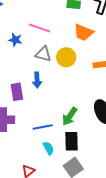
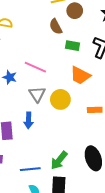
gray triangle: (43, 54) -> (37, 94), turned 36

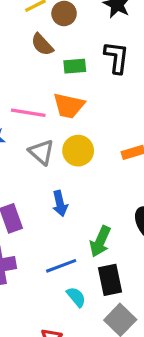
orange trapezoid: (80, 75) -> (69, 106), moved
blue arrow: (29, 120) -> (60, 203), moved

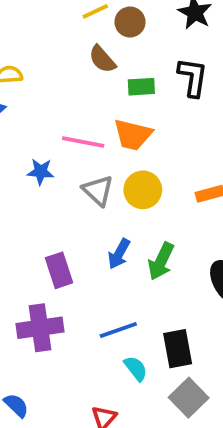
blue arrow: (60, 203) -> (119, 254), turned 40
green arrow: (100, 241) -> (161, 261), moved

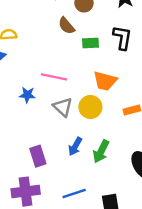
orange trapezoid: (133, 135) -> (105, 81), moved

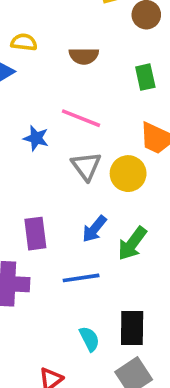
brown semicircle: (66, 26) -> (84, 56), moved, turned -60
green rectangle: (90, 43) -> (145, 77), turned 70
blue line: (74, 194) -> (81, 278), moved

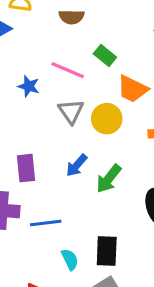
green rectangle: (145, 77) -> (105, 56), moved, turned -40
blue line: (81, 278) -> (46, 223), moved

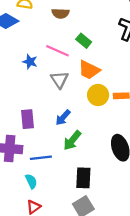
orange trapezoid: (132, 89) -> (89, 70), moved
yellow circle: (107, 119) -> (98, 95), moved
green arrow: (109, 179) -> (72, 140), moved
cyan semicircle: (70, 259) -> (31, 181), moved

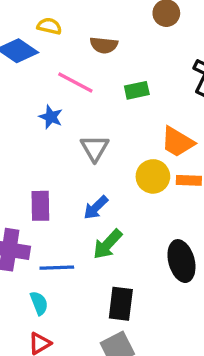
green rectangle: (84, 41) -> (137, 90), turned -56
pink line: (57, 51) -> (75, 82), moved
orange trapezoid: (89, 70) -> (177, 142), moved

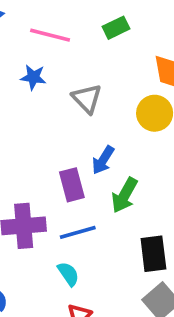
purple rectangle: (40, 206) -> (72, 185), moved

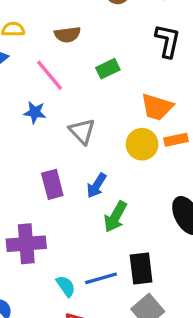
pink line: (50, 35) -> (50, 75), turned 36
purple rectangle: (72, 185) -> (52, 184), moved
blue line: (78, 232) -> (101, 278), moved

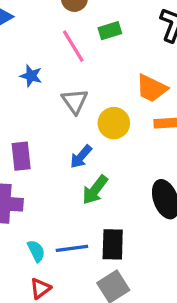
green rectangle: (108, 69) -> (110, 31), moved
pink line: (50, 75) -> (73, 46), moved
yellow circle: (142, 144) -> (114, 123), moved
purple rectangle: (52, 184) -> (21, 156), moved

